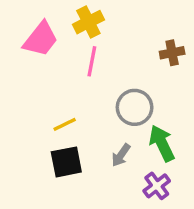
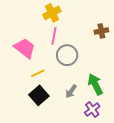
pink trapezoid: (41, 39) -> (25, 48), moved, turned -90
gray circle: (135, 107) -> (67, 55), moved
black square: (66, 162) -> (39, 95), turned -30

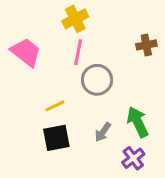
pink trapezoid: (25, 48) -> (26, 52), moved
black square: (39, 95) -> (56, 138), turned 30

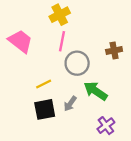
brown cross: (146, 45) -> (114, 50), moved
green arrow: (138, 122) -> (96, 91), moved, turned -30
gray arrow: (103, 132) -> (70, 104), moved

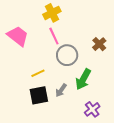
pink line: (62, 41) -> (54, 36), turned -36
brown cross: (114, 50) -> (99, 44), turned -32
green arrow: (96, 91) -> (83, 79), turned -95

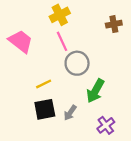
brown cross: (99, 44) -> (114, 24), moved, turned 32
gray arrow: (61, 90) -> (70, 113), moved

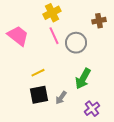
gray circle: (77, 63) -> (76, 43), moved

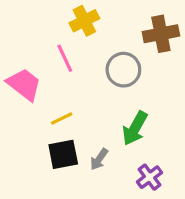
brown cross: (99, 21) -> (161, 34), size x1.5
pink trapezoid: (18, 36) -> (24, 84), moved
pink line: (54, 36) -> (65, 58), moved

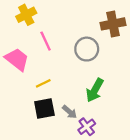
yellow cross: (84, 21) -> (26, 15), moved
gray arrow: (99, 159) -> (70, 112), turned -84
purple cross: (150, 177) -> (87, 127), moved

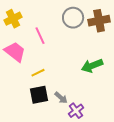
yellow cross: (26, 15) -> (13, 19), moved
gray circle: (87, 49) -> (73, 18), moved
green arrow: (95, 90) -> (92, 66), moved, turned 40

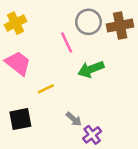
pink line: (40, 36) -> (67, 43), moved
green arrow: (92, 66) -> (91, 69), moved
black square: (39, 95) -> (20, 119), moved

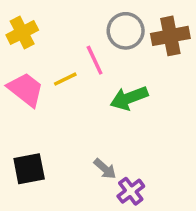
yellow line: (46, 89) -> (65, 79), moved

